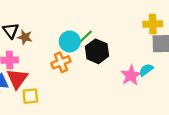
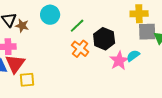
cyan circle: (70, 42) -> (50, 15), moved
black hexagon: (97, 51) -> (104, 39), moved
orange cross: (61, 62) -> (80, 49), moved, turned -30

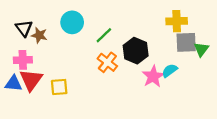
yellow square: (27, 80) -> (59, 87), moved

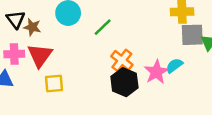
black hexagon: (136, 51) -> (124, 82), moved
orange cross: (107, 62) -> (122, 60), moved
red triangle: (31, 80) -> (40, 55), moved

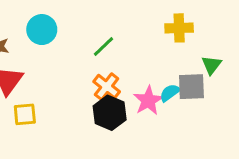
green line: (103, 27) -> (103, 46), moved
gray square: (192, 35) -> (191, 87), moved

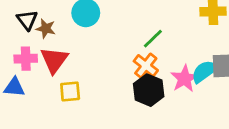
green line: (103, 46) -> (153, 39), moved
cyan semicircle: (170, 93) -> (204, 71), size x1.4

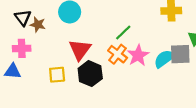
red triangle: (54, 60) -> (80, 50), moved
pink star: (184, 79) -> (138, 55), moved
black hexagon: (149, 90) -> (90, 74), moved

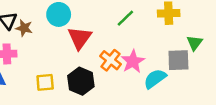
green line: (123, 32) -> (125, 18), moved
red triangle: (80, 50) -> (80, 38), moved
cyan semicircle: (164, 59) -> (155, 79), moved

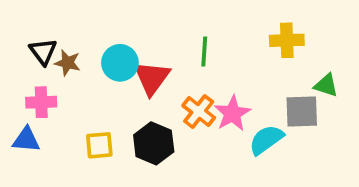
cyan circle: (59, 14) -> (120, 63), moved
green line: (125, 18) -> (204, 52), moved, turned -42
green triangle: (195, 43) -> (326, 85), turned -49

